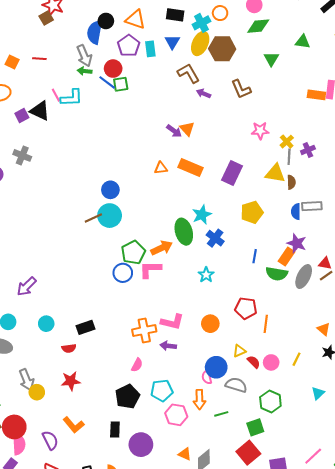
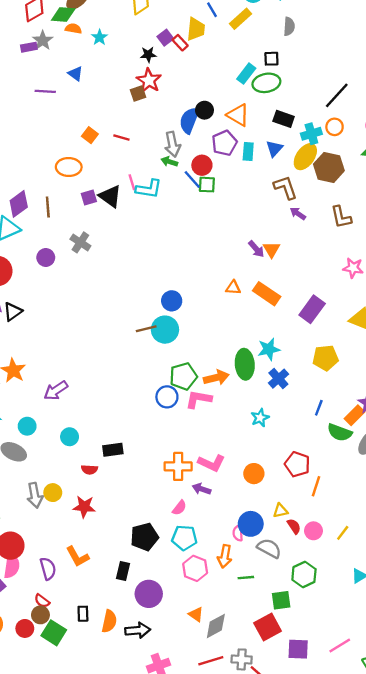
pink semicircle: (137, 365) -> (179, 508), moved
yellow circle: (37, 392) -> (53, 493), moved

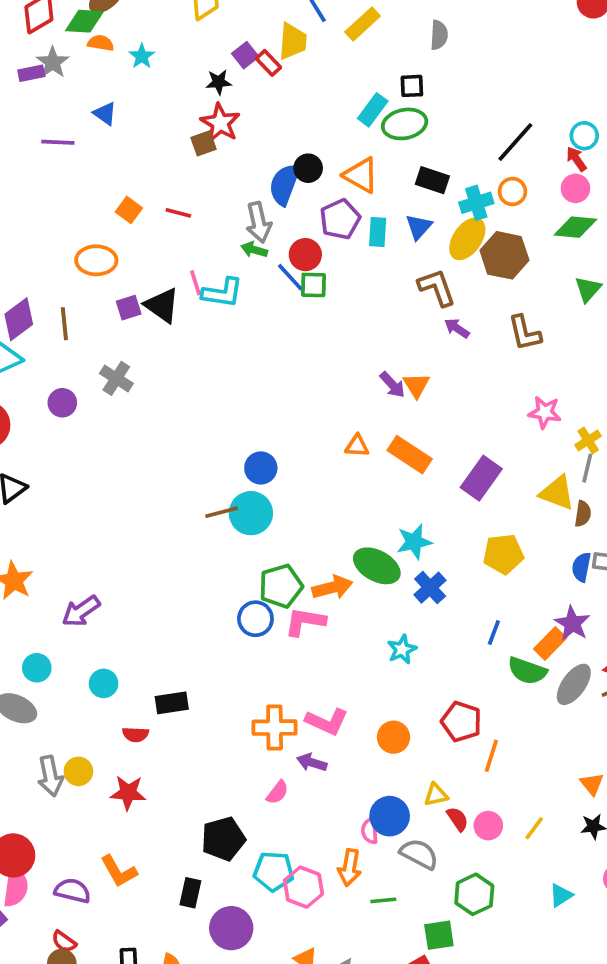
green ellipse: (245, 364) -> (377, 566), turned -56
cyan pentagon: (184, 538) -> (274, 871), moved
purple semicircle: (48, 569) -> (73, 891), turned -60

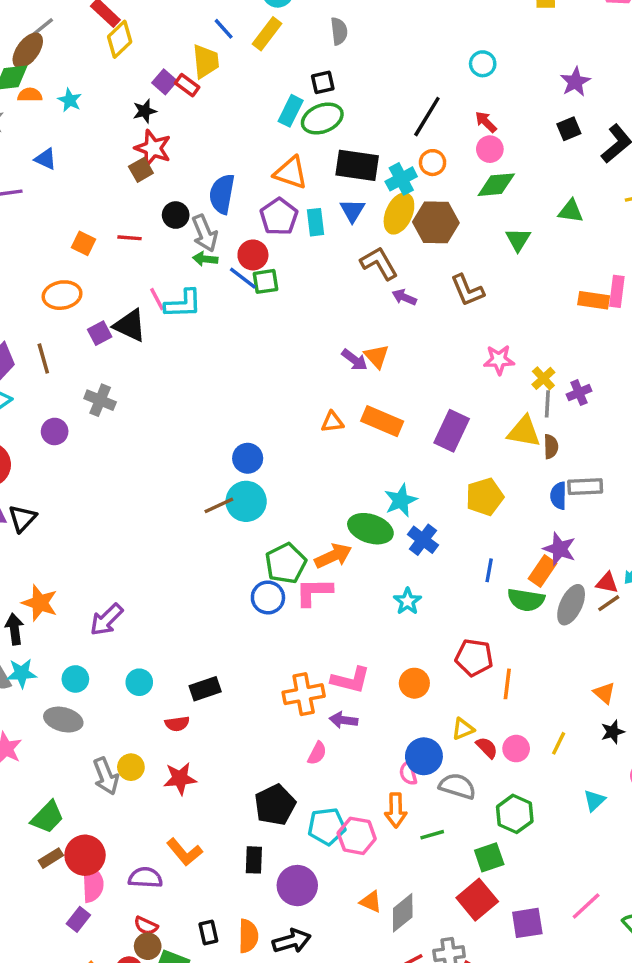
cyan circle: (584, 136) -> (483, 64), moved
black circle: (308, 168) -> (176, 215), moved
black rectangle: (432, 180) -> (357, 165), size x1.4

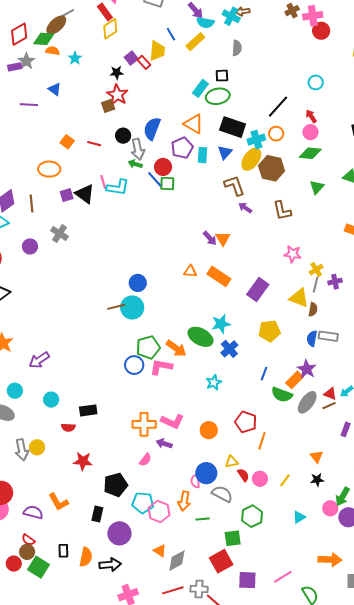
orange arrow: (333, 556) -> (176, 348), turned 50
red star: (180, 778) -> (83, 461), moved

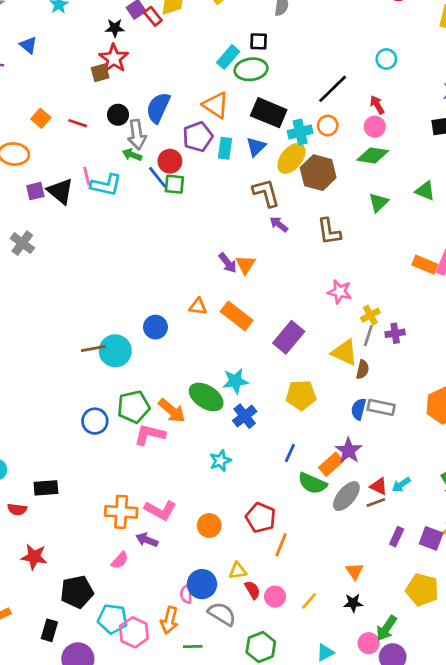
blue circle: (138, 283) -> (155, 327), moved
blue circle: (134, 365) -> (95, 421), moved

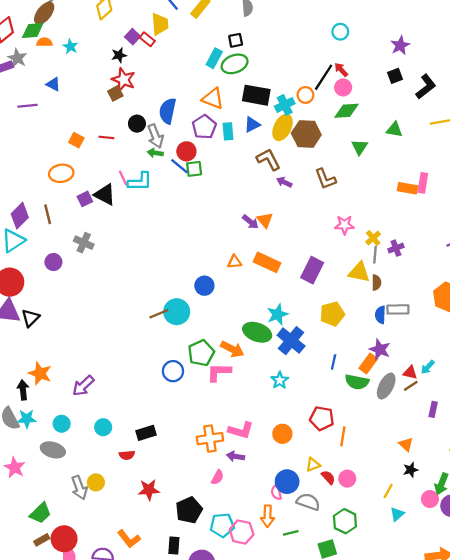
black line: (333, 89) -> (324, 77), moved
blue triangle: (256, 147) -> (252, 124), turned 30
blue cross: (245, 416) -> (291, 341), size x1.4
yellow line: (309, 601) -> (388, 491), moved

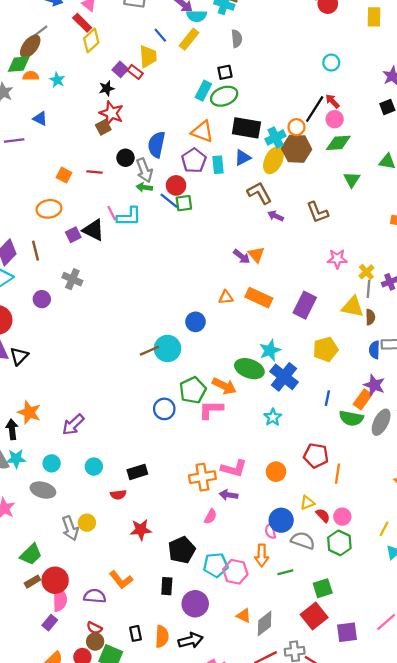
brown hexagon: (306, 134) -> (297, 149), moved
green hexagon: (345, 521) -> (339, 543), moved

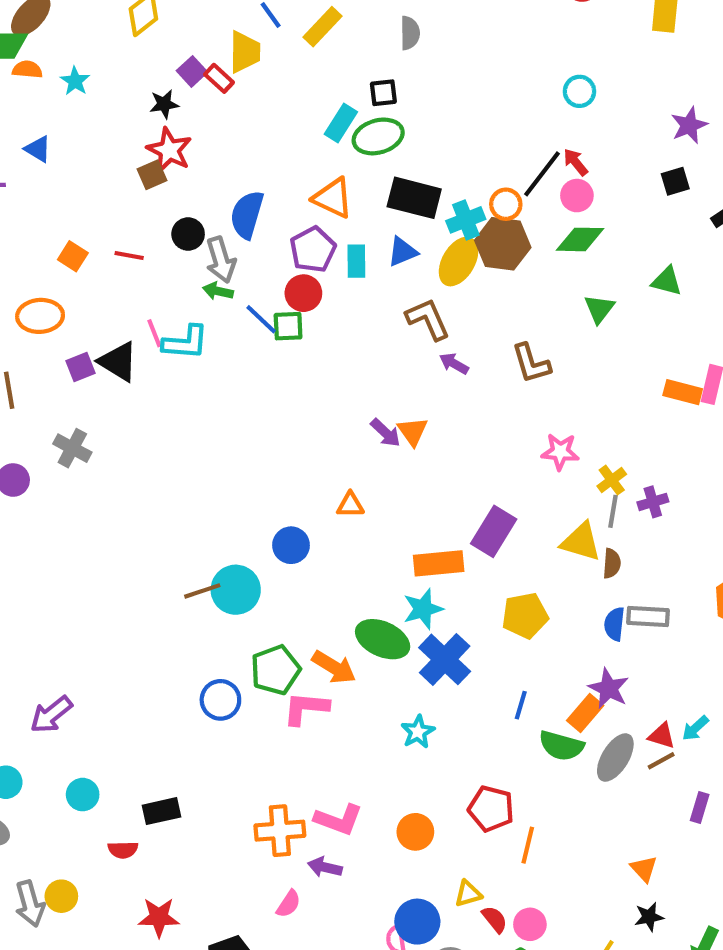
red circle: (176, 185) -> (303, 293), moved
orange rectangle: (259, 298) -> (439, 563), moved, turned -35

